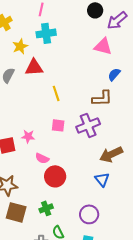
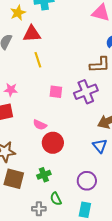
yellow line: (56, 93) -> (38, 60), moved
pink star: (28, 136) -> (11, 90), moved

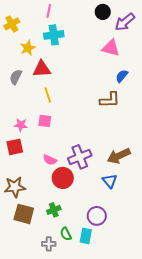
pink square: (56, 92) -> (45, 121), moved
purple cross: (86, 92) -> (80, 157), moved
cyan rectangle: (85, 210) -> (86, 236), moved

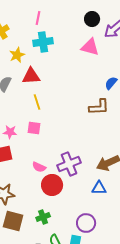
pink triangle: (111, 48) -> (90, 47), moved
blue triangle: (110, 181) -> (99, 188), turned -49

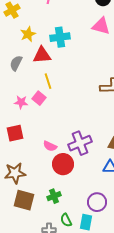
cyan cross: (43, 42) -> (60, 37), moved
pink square: (34, 128) -> (39, 98), moved, turned 32
pink star: (10, 132) -> (21, 102), moved

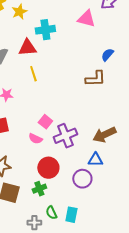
yellow star: (28, 34) -> (19, 12), moved
pink square: (39, 98) -> (45, 122), moved
red circle: (63, 164) -> (48, 168), moved
purple circle: (97, 202) -> (82, 179), moved

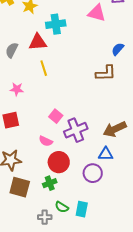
pink semicircle: (35, 139) -> (46, 141), moved
green semicircle: (51, 213) -> (62, 207), turned -32

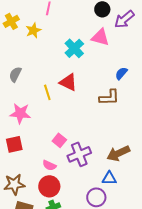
cyan cross: (56, 24) -> (74, 48), moved, turned -36
red triangle: (38, 42) -> (68, 82), moved, turned 30
pink star: (17, 89) -> (20, 113), size x1.5
red circle: (59, 162) -> (49, 186), moved

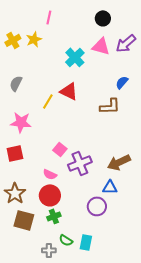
purple arrow: (124, 19) -> (126, 43), moved
yellow cross: (11, 21) -> (13, 40), moved
yellow line: (47, 92) -> (48, 101), turned 49
brown star: (14, 184) -> (15, 193), turned -30

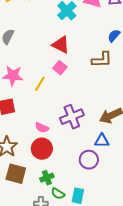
yellow line: (48, 101) -> (40, 84), moved
pink square: (60, 149) -> (60, 68), moved
green cross: (54, 216) -> (47, 178), moved

